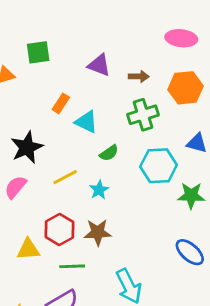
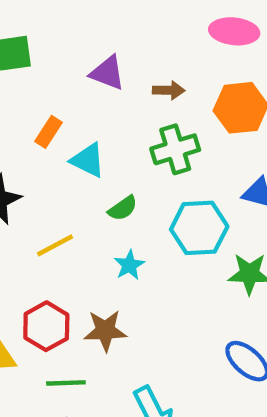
cyan star: (99, 190) -> (129, 265), moved

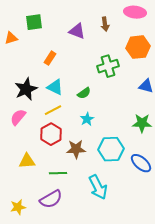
brown arrow: (169, 90) -> (105, 24), moved, turned 80
cyan triangle: (88, 160) -> (55, 87), moved
cyan hexagon: (199, 228) -> (111, 149), moved
red hexagon: (46, 326) -> (51, 134), moved

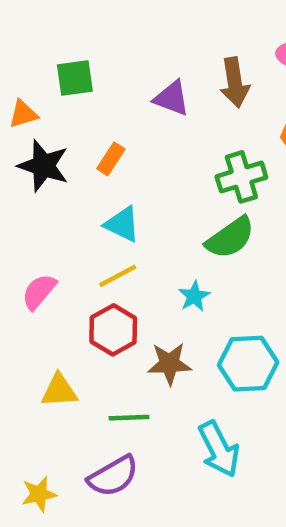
brown arrow: (105, 24) -> (235, 82), size x1.5
black star: (26, 89) -> (43, 166), moved, turned -30
green semicircle: (84, 93) -> (230, 238), moved, size x1.6

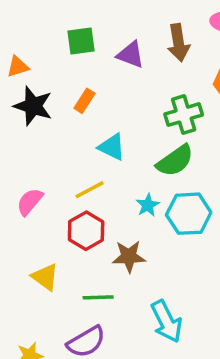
green square: (75, 78) -> (81, 41), moved
cyan triangle: (122, 224) -> (112, 147), moved
cyan hexagon: (248, 364) -> (189, 214), moved
yellow triangle: (59, 391) -> (45, 277), turned 40

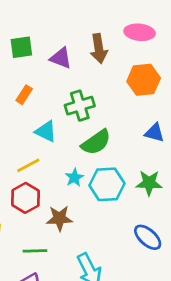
green cross: (184, 115) -> (80, 106), moved

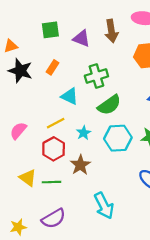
cyan star: (74, 178) -> (84, 133), moved
brown star: (59, 218) -> (80, 165), turned -30
green line: (35, 251) -> (51, 182), moved

